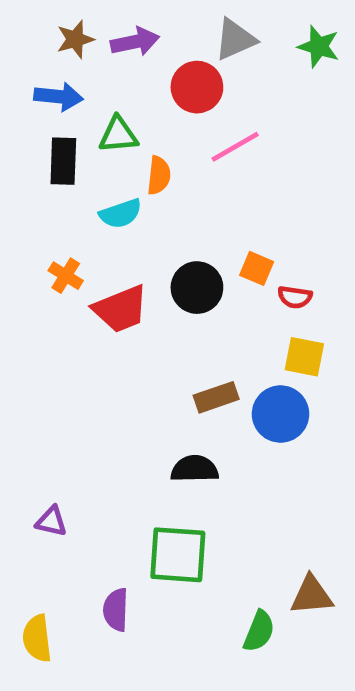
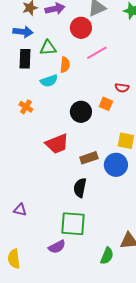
red semicircle: (295, 297) -> (122, 88), moved
red trapezoid: (121, 309) -> (57, 144), moved
black semicircle: (195, 469) -> (80, 188), turned -78
purple semicircle: (116, 610) -> (57, 247), moved, turned -120

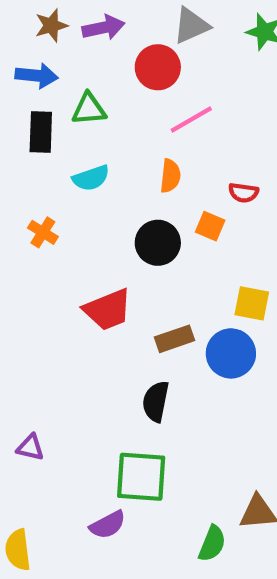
orange semicircle: (65, 65) -> (170, 176), moved

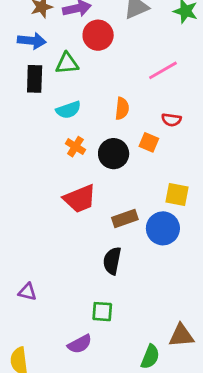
red circle: (158, 67) -> (98, 35), moved
pink line: (191, 120) -> (163, 70), moved
orange cross: (43, 232) -> (75, 147), moved
green square: (141, 477) -> (102, 312), size x0.6

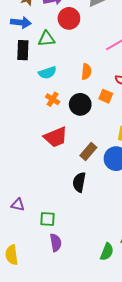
brown rectangle: (125, 219) -> (88, 151), turned -30
green square: (102, 312) -> (47, 219), moved
purple semicircle: (80, 344) -> (56, 243), turned -72

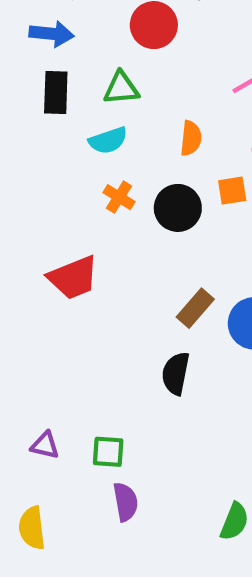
green triangle: (46, 39) -> (121, 88), moved
orange square: (106, 96) -> (232, 191), turned -32
red trapezoid: (56, 137) -> (73, 278), moved
purple triangle: (18, 205) -> (45, 445), moved

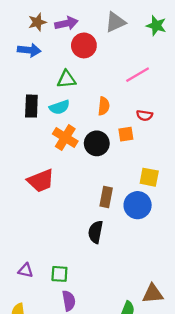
black rectangle: (56, 93) -> (31, 106), moved
orange cross: (119, 197) -> (65, 138), size x1.5
brown rectangle: (195, 308) -> (106, 197), turned -30

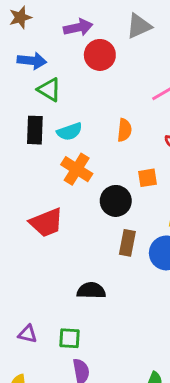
brown star: (37, 22) -> (20, 17), moved
green triangle: (66, 79) -> (49, 90), moved, turned 36
orange square: (126, 134) -> (148, 178), moved
black circle: (97, 143) -> (116, 201), moved
black semicircle: (96, 232) -> (91, 291), moved, turned 80

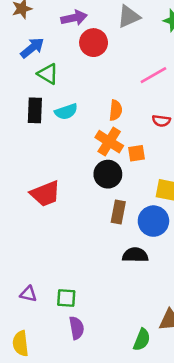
blue arrow: (32, 61) -> (32, 48), turned -45
orange cross: (77, 169) -> (109, 142), moved
black semicircle: (91, 291) -> (135, 255), moved

